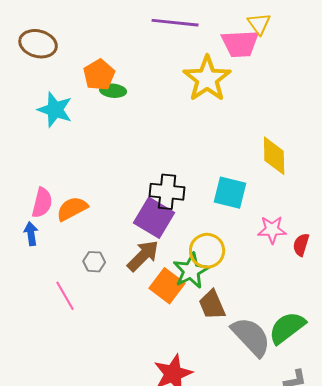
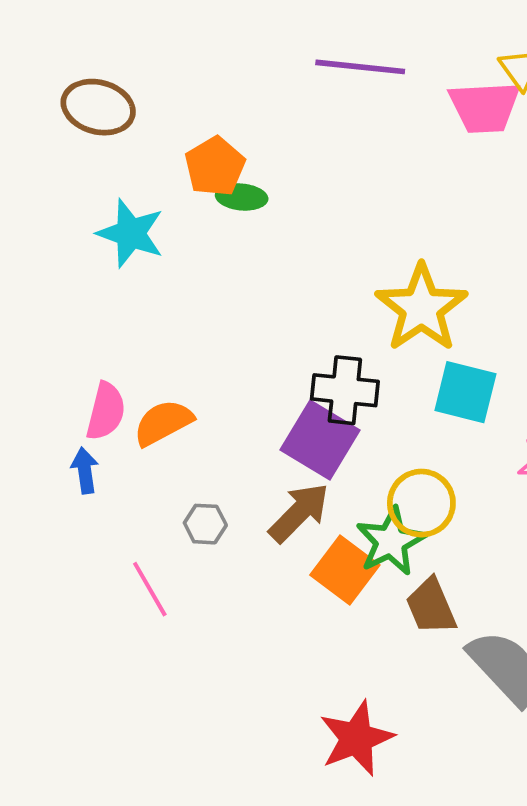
yellow star: (207, 79) -> (421, 308), moved

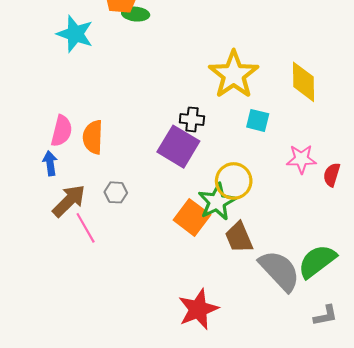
black cross: (345, 390) -> (192, 119), size x0.7
cyan square: (465, 392) -> (258, 120), size x0.7
orange semicircle: (163, 423) -> (93, 137), turned -60
brown arrow: (299, 513) -> (69, 201), moved

